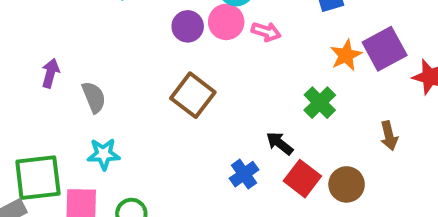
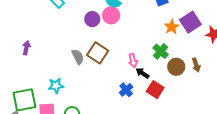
pink arrow: (266, 32) -> (133, 60), moved, turned 64
gray semicircle: (94, 97) -> (78, 57), moved
brown circle: (347, 184) -> (176, 67), moved

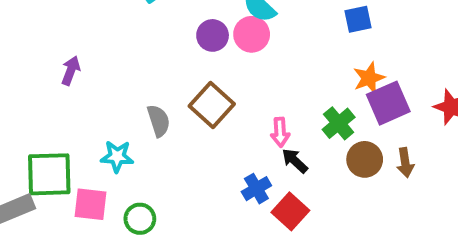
purple square: (190, 22) -> (388, 103), moved
gray semicircle: (78, 57) -> (159, 121), moved
red square: (155, 90) -> (290, 211), moved

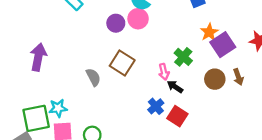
purple arrow: (71, 71) -> (38, 57), size x1.6
green cross: (339, 123) -> (183, 57), moved
cyan star: (117, 156) -> (58, 108), moved

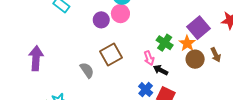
orange star: (209, 32) -> (187, 43), moved
brown square: (122, 63) -> (111, 55), turned 35

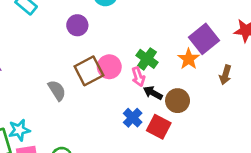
pink circle: (120, 14) -> (109, 67), moved
green cross: (165, 43) -> (147, 59), moved
brown arrow: (216, 55) -> (225, 75), turned 40
brown circle: (195, 59) -> (178, 101), moved

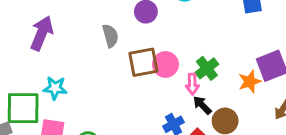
gray semicircle: (57, 90) -> (110, 36), moved
cyan star: (19, 130) -> (55, 88), moved

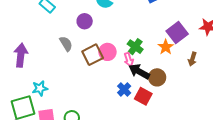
black arrow: (202, 105) -> (139, 71), size x1.5

